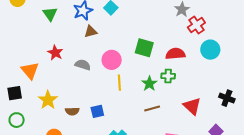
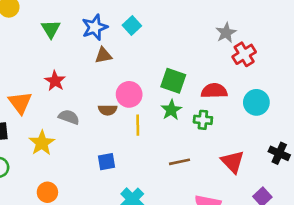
cyan circle: (210, 50) -> (256, 102), moved
gray semicircle: (83, 65) -> (69, 117), moved
green star: (149, 84) -> (171, 110), moved
brown semicircle: (72, 111) -> (108, 110), moved

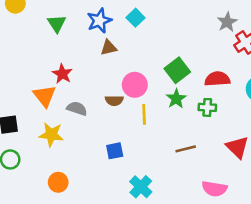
green square: (173, 81) -> (177, 70), turned 35
orange triangle: (20, 103) -> (45, 96), moved
yellow star: (42, 143) -> (51, 135), turned -30

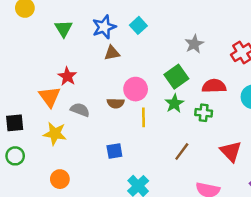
gray star: (227, 22) -> (194, 44), moved
brown line: (186, 149) -> (182, 151), turned -42

